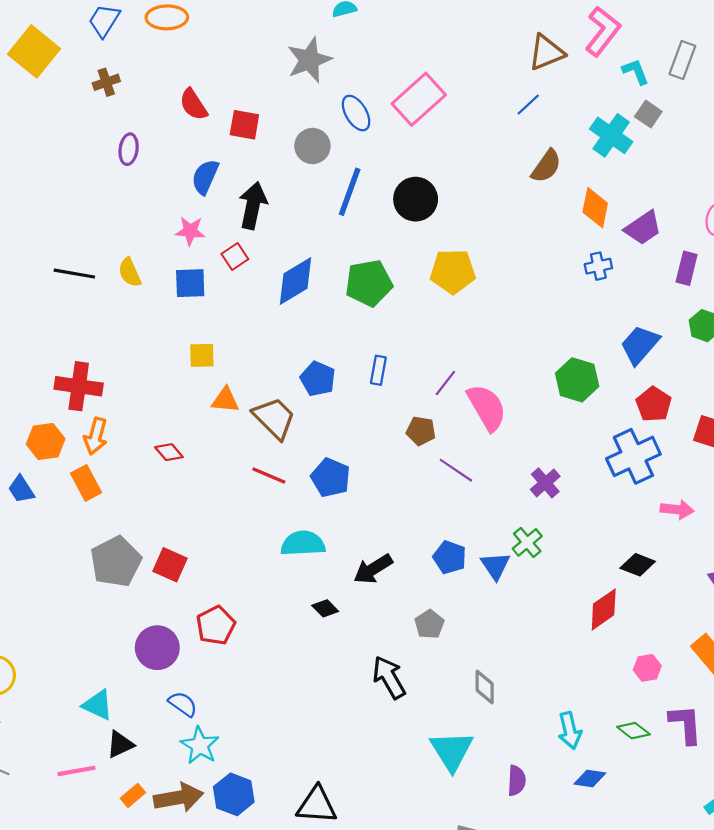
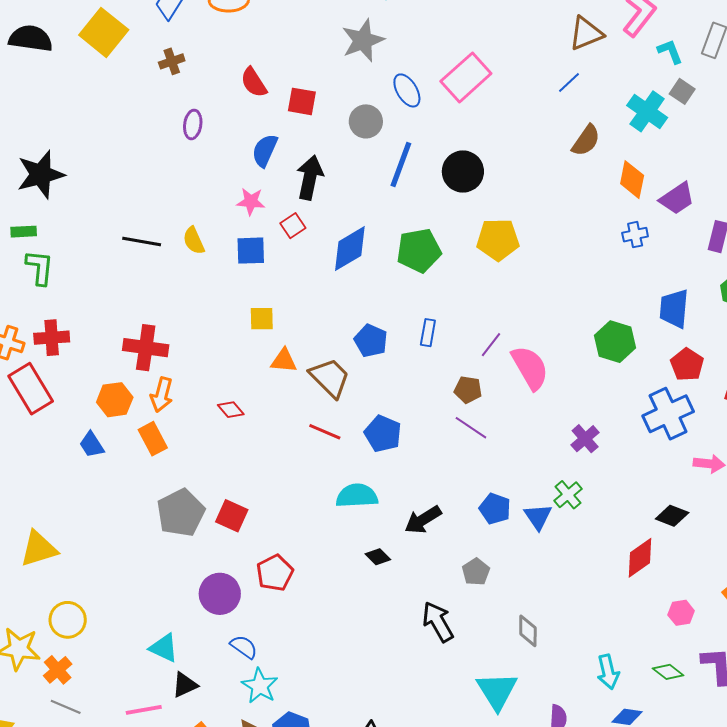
blue trapezoid: (640, 345) -> (674, 309), turned -36
purple line: (456, 470) -> (471, 428), moved

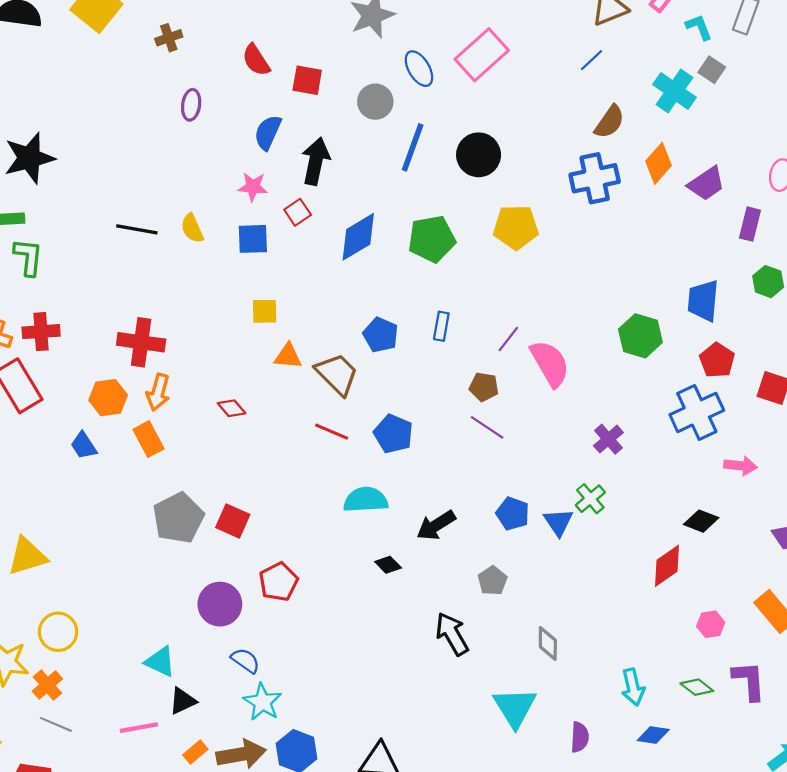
orange diamond: (632, 180) -> (658, 163), turned 30
blue cross: (635, 235) -> (595, 178), moved, size x1.8

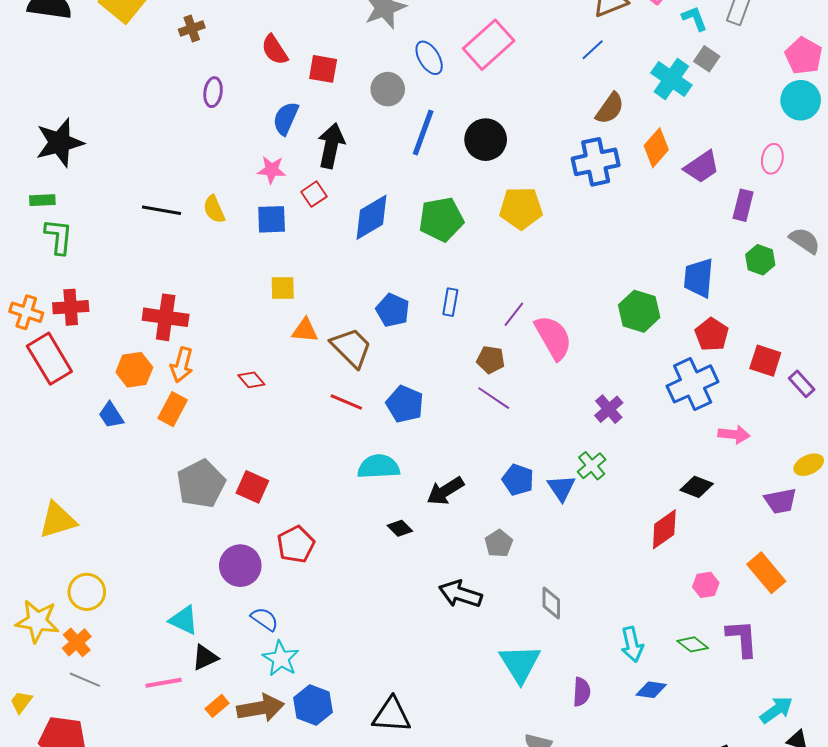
orange rectangle: (149, 439) -> (173, 409), turned 56
black arrow: (452, 634) -> (460, 594), turned -42

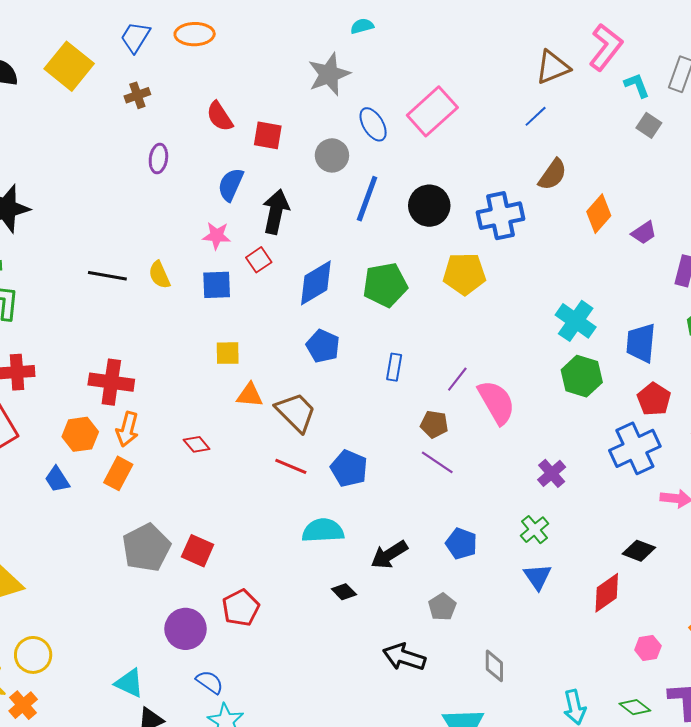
cyan cross: (671, 79) -> (576, 321), moved
blue cross: (596, 162) -> (500, 216), moved
purple trapezoid: (702, 167) -> (644, 233), size x0.7
blue pentagon: (393, 310) -> (323, 346), moved
blue triangle: (561, 488) -> (538, 577), moved

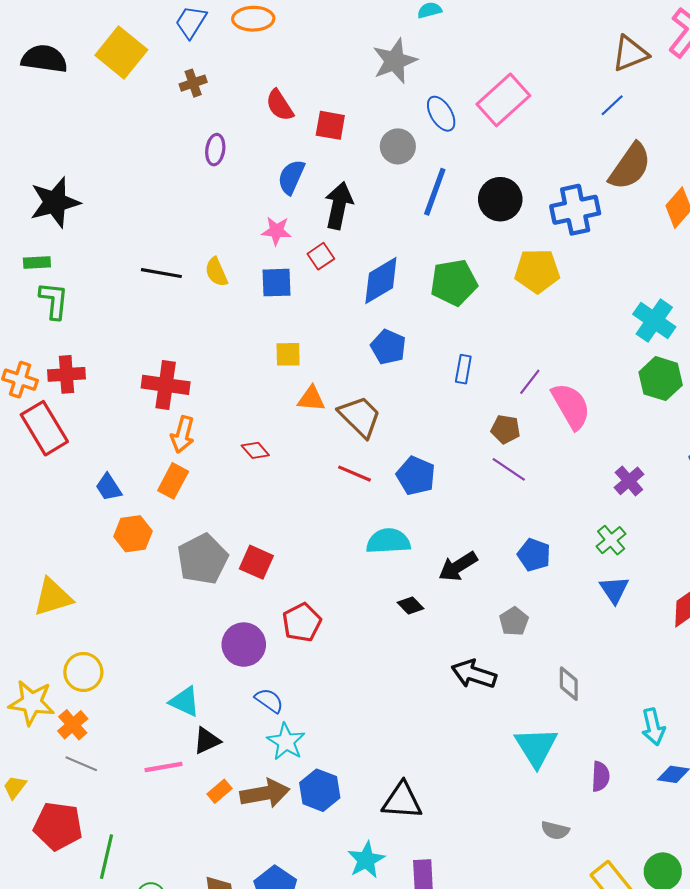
brown semicircle: (553, 175) -> (630, 166), size x1.4
orange hexagon: (80, 434) -> (133, 534), moved

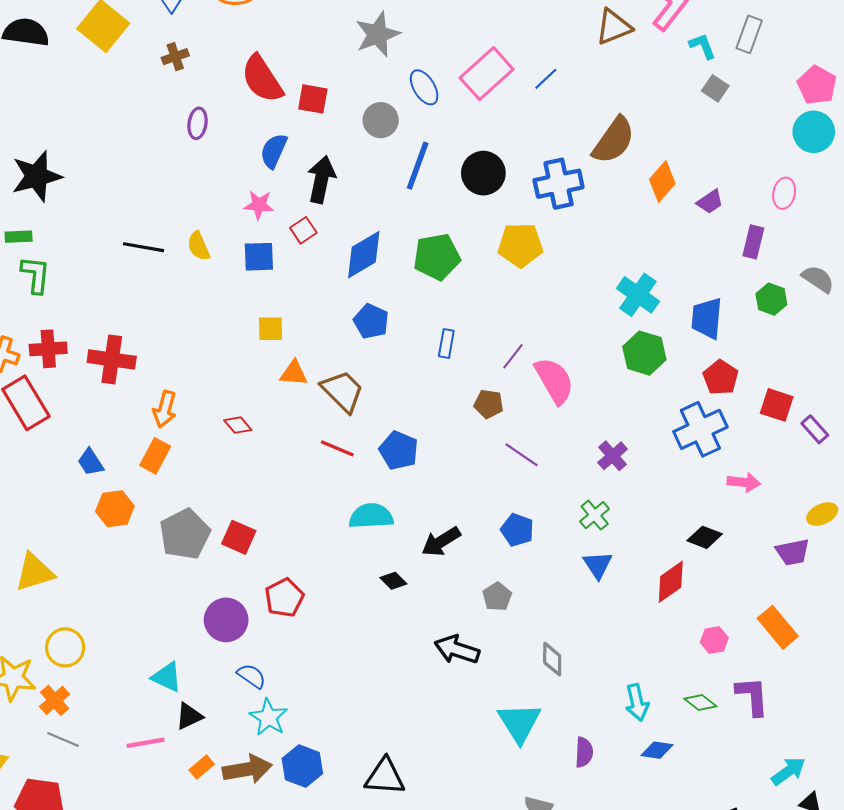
red semicircle: (280, 105) -> (262, 79), size x1.5
blue line: (612, 105) -> (546, 79), moved
red cross: (166, 385) -> (112, 359), moved
purple line: (509, 469) -> (521, 455), moved

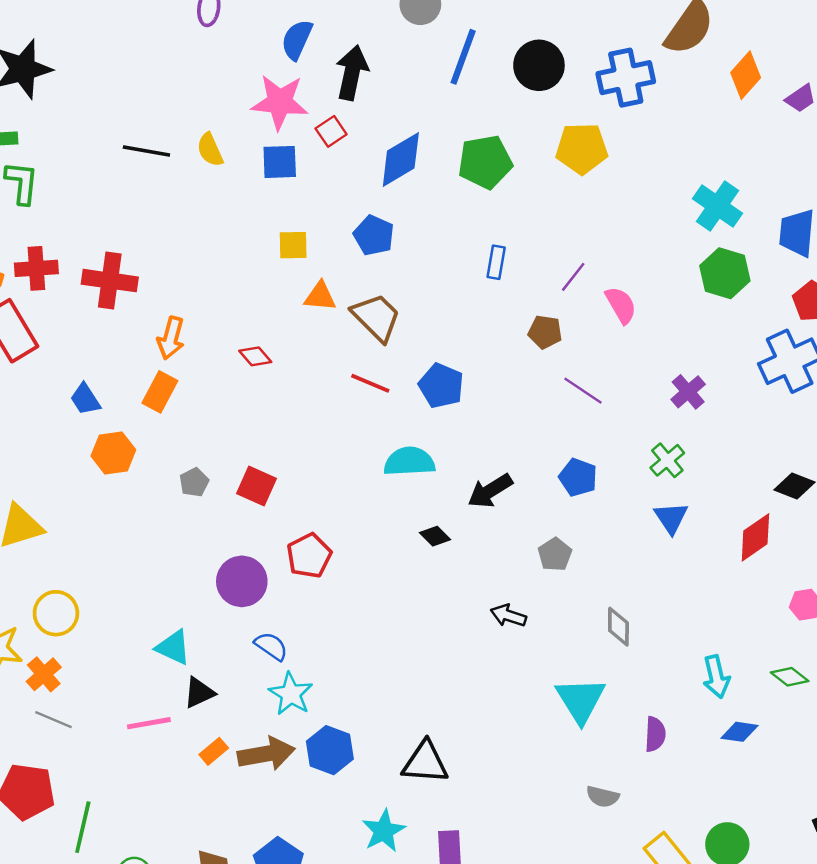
pink star: (259, 205) -> (280, 102), size x1.6
blue pentagon: (371, 321) -> (374, 235), moved
pink semicircle: (554, 381) -> (621, 305), size x0.7
gray pentagon: (185, 534) -> (194, 482), size x0.5
black arrow: (457, 650) -> (508, 616), size x0.7

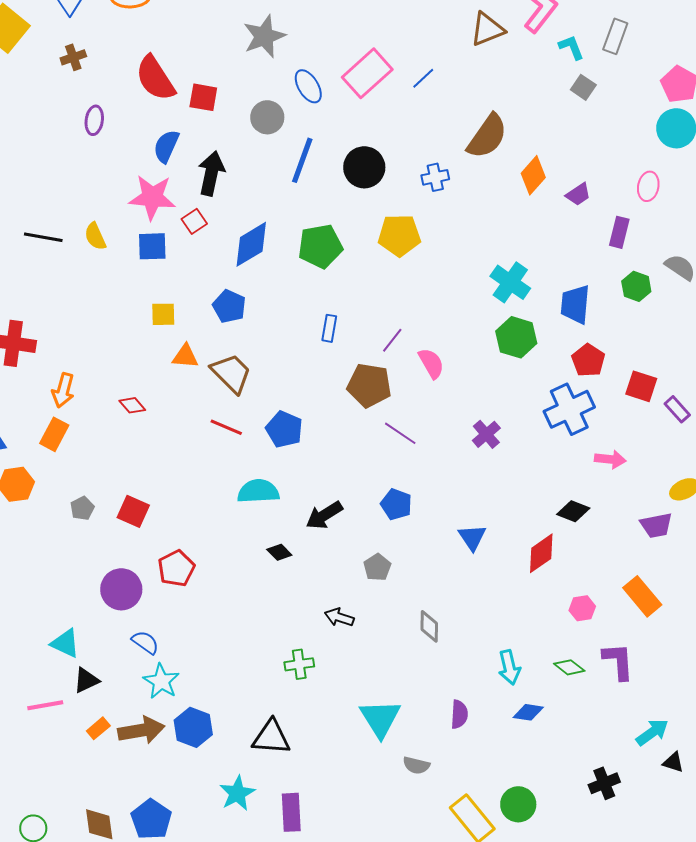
blue cross: (626, 78) -> (435, 177), size x0.6
brown pentagon: (545, 332) -> (369, 385), size x1.6
green cross: (667, 460) -> (299, 664), moved, turned 32
cyan triangle: (581, 700) -> (380, 718), moved

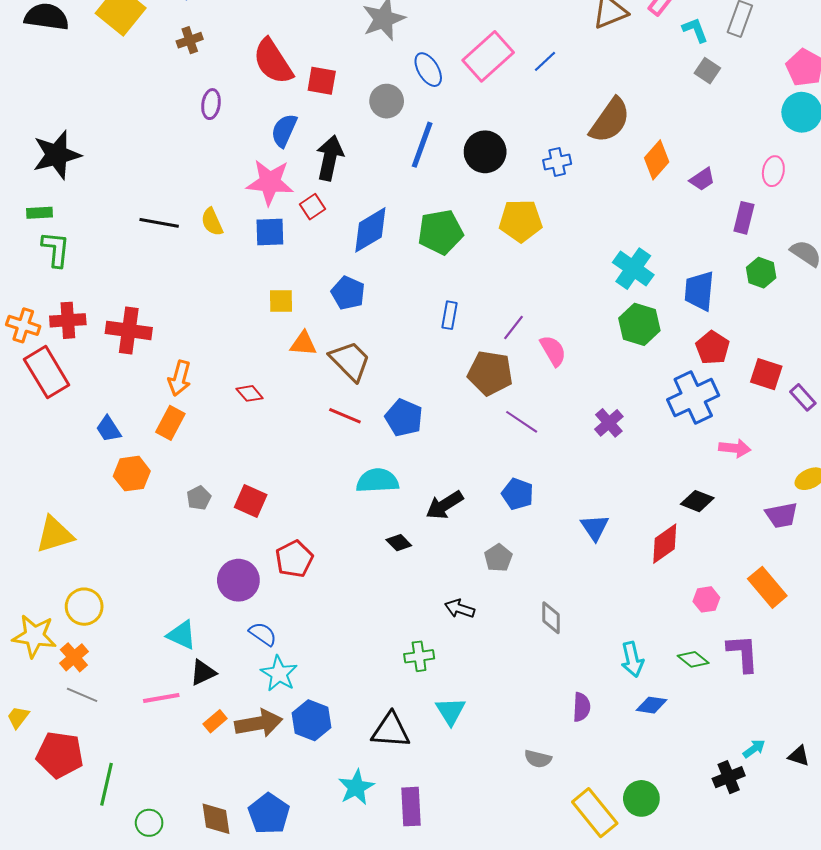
cyan triangle: (380, 718) -> (451, 711), moved, size x0.7
cyan arrow: (652, 732) -> (754, 749), moved, size x0.7

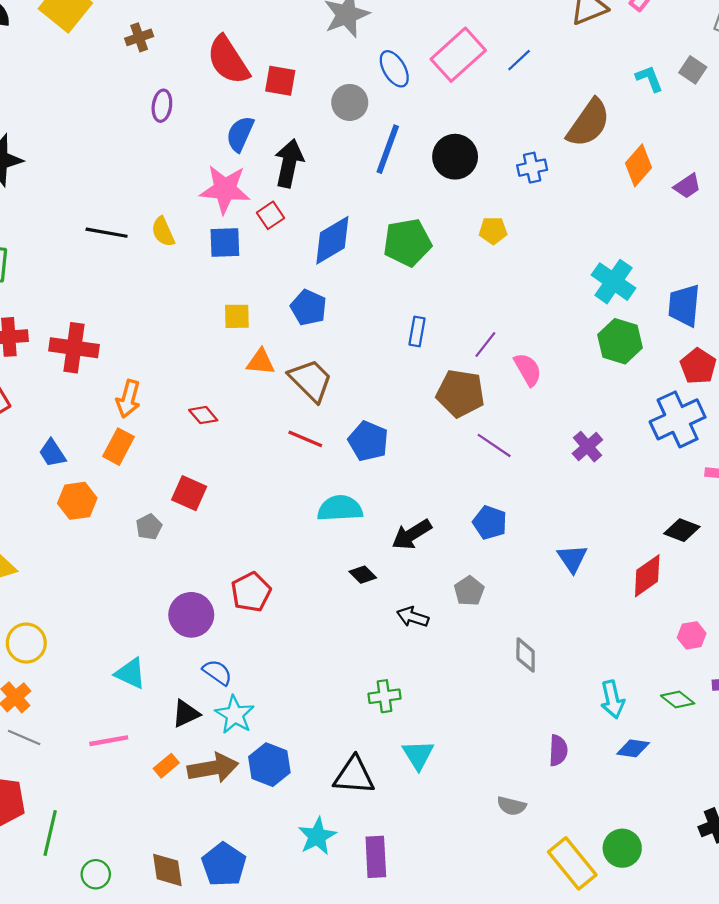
cyan L-shape: (695, 30) -> (649, 79), moved
yellow pentagon: (521, 221) -> (493, 231), size x0.6
red square: (251, 501) -> (189, 493), moved
black arrow: (460, 609) -> (413, 617), moved
black triangle: (203, 673) -> (186, 714), moved

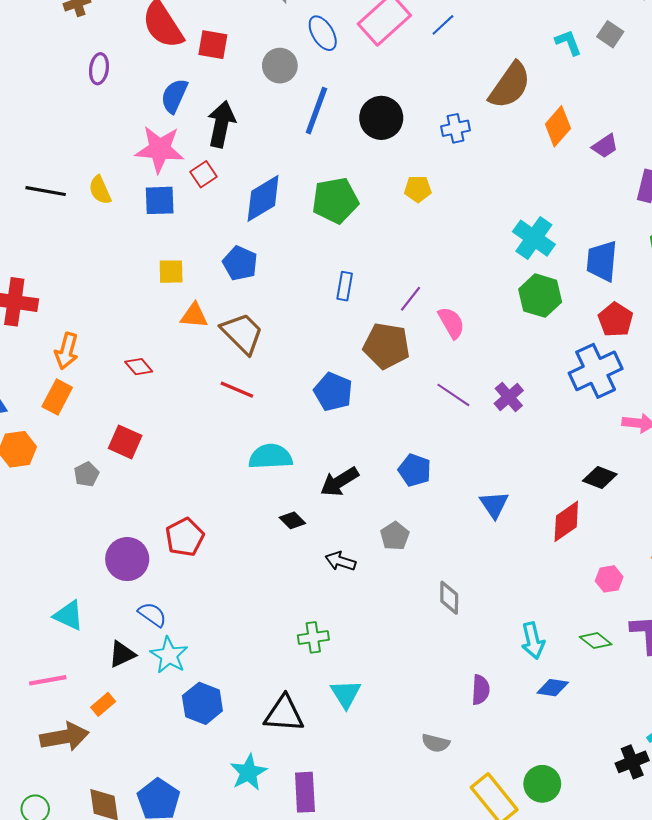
blue pentagon: (368, 441) -> (333, 392), moved
purple line: (494, 445) -> (453, 395), moved
brown arrow: (213, 768) -> (64, 737), moved

